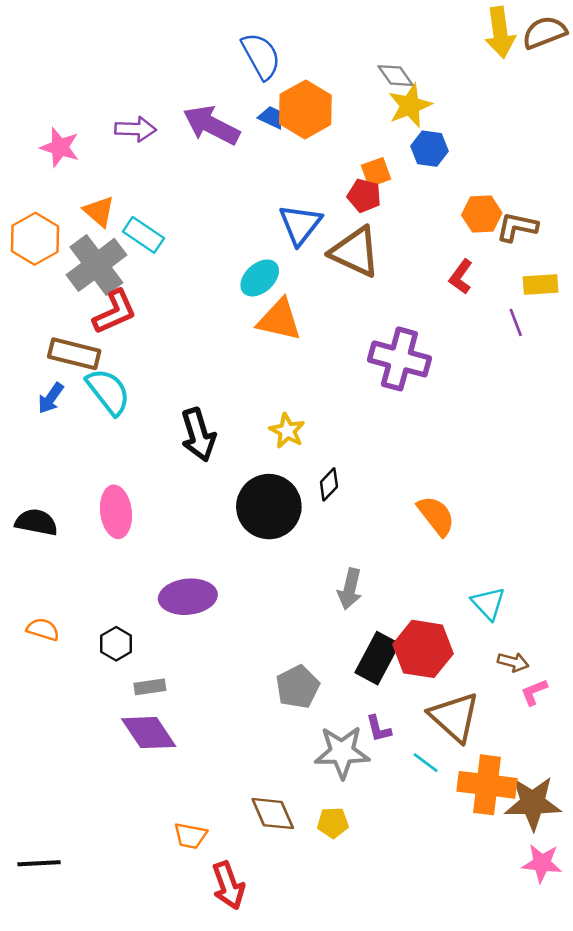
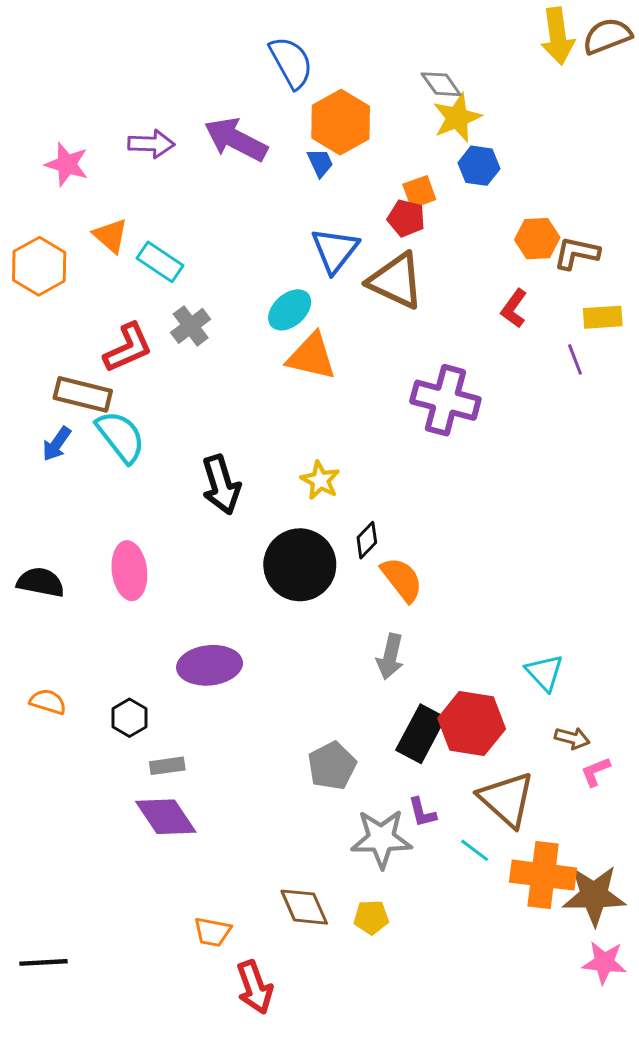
blue trapezoid: (271, 117) -> (320, 163), moved, turned 40
gray cross: (96, 265) -> (191, 326), moved, size x0.6
orange semicircle: (436, 516) -> (402, 579), moved

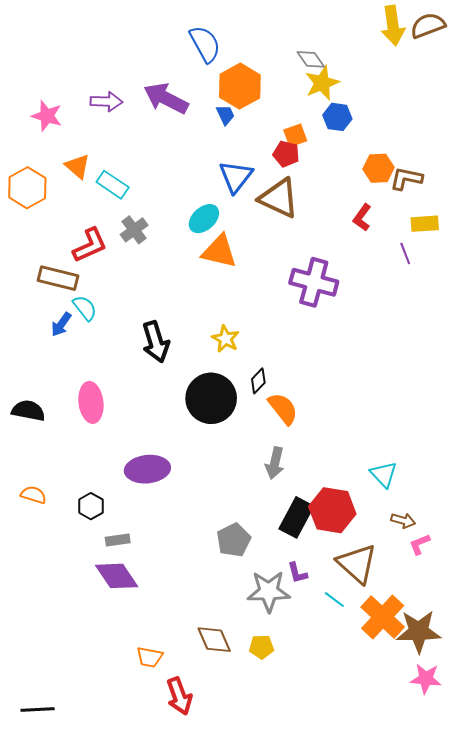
cyan semicircle: (121, 437) -> (85, 308), size x0.7
blue arrow: (57, 444) -> (61, 324), moved
orange cross: (543, 875) -> (383, 617), turned 36
black line: (43, 962) -> (38, 709), moved

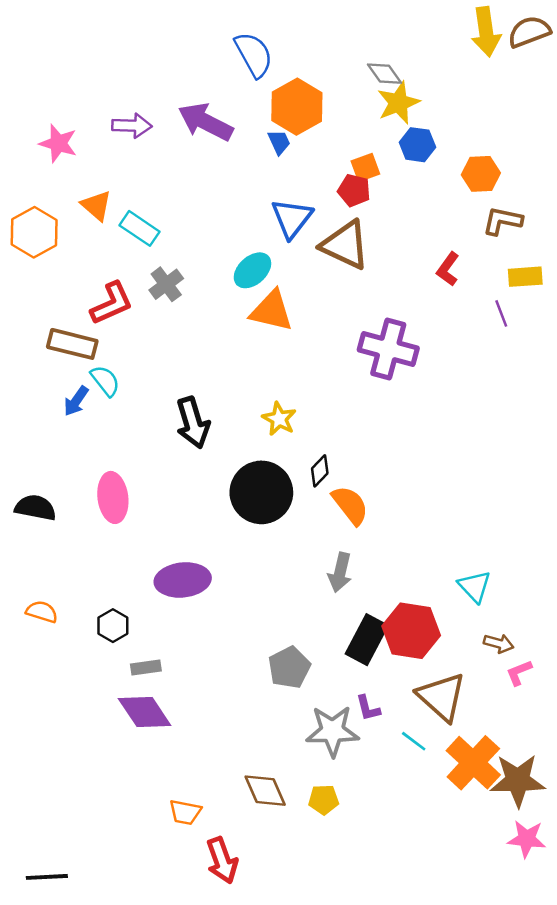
orange hexagon: (379, 168) -> (481, 174), moved

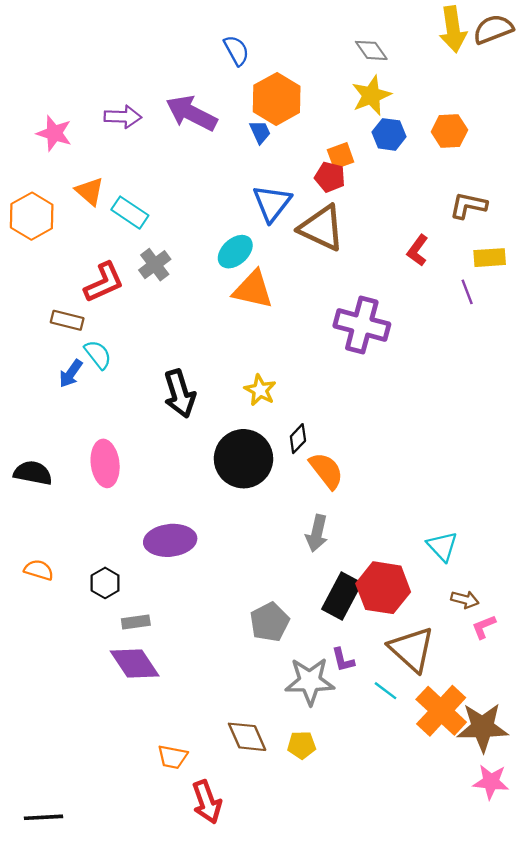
blue semicircle: (254, 55) -> (236, 50), size x0.7
gray diamond: (384, 74) -> (371, 50), moved
orange hexagon: (481, 174) -> (449, 131), moved
brown rectangle: (72, 344) -> (67, 320), size x0.7

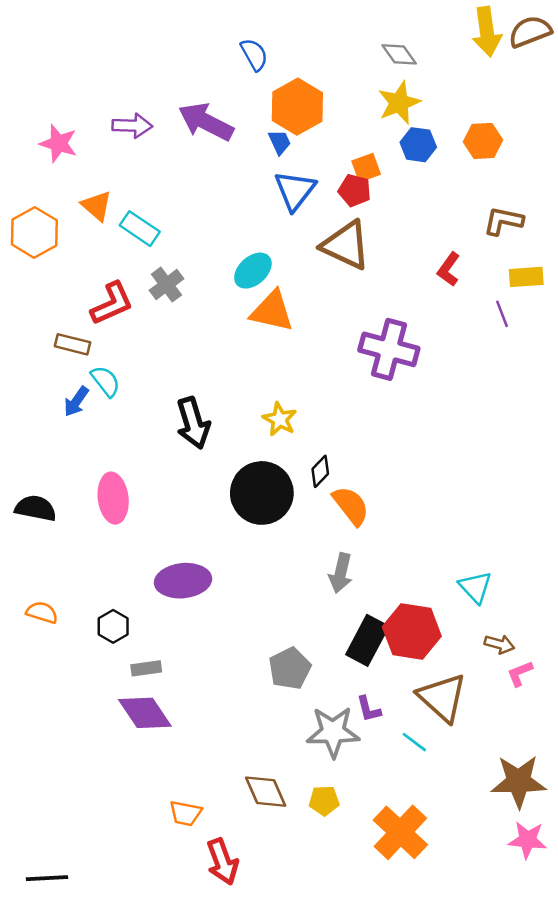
blue triangle: (272, 203) -> (295, 190), moved
orange cross: (441, 711) -> (400, 832), moved

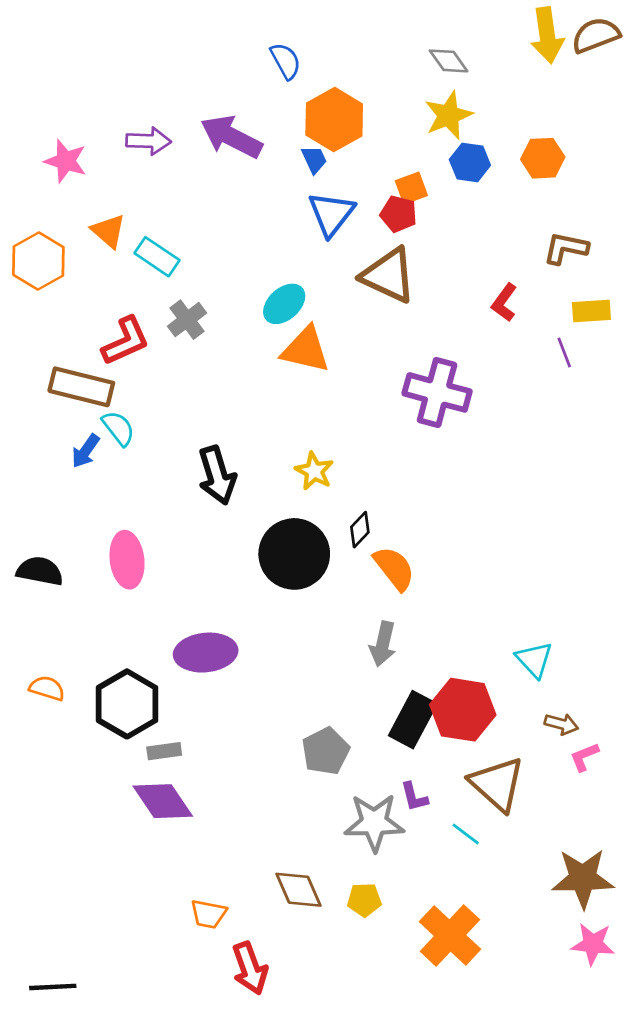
brown rectangle: (72, 344) -> (81, 387), size x1.6
black hexagon: (113, 626) -> (127, 704), size x1.8

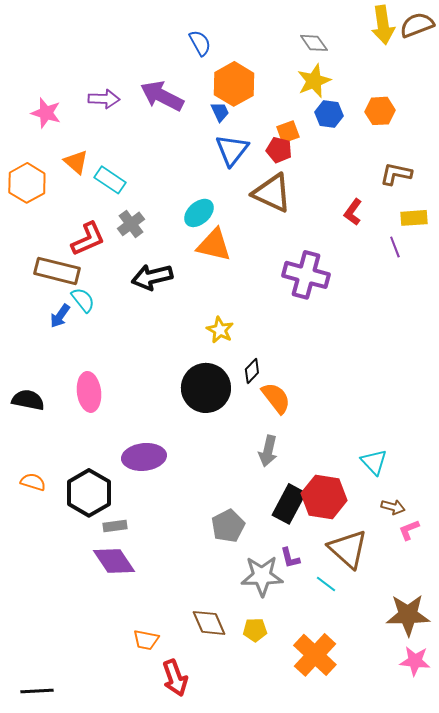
black arrow: (217, 475) -> (152, 277), moved, turned 93

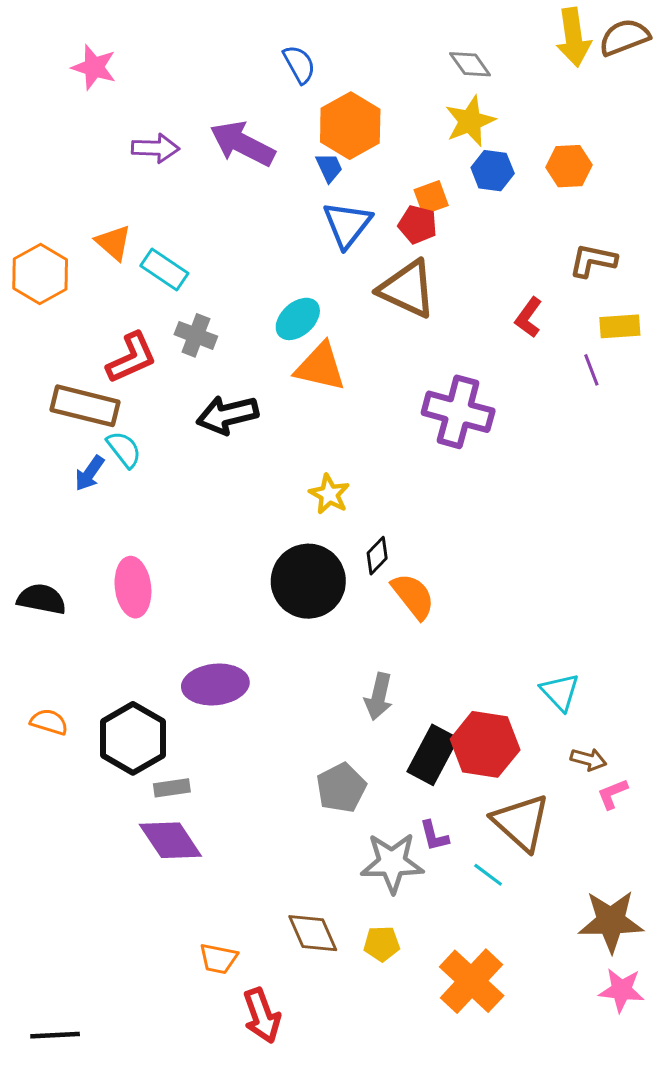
pink star: (46, 113) -> (94, 67), moved
gray cross: (131, 224) -> (196, 335), turned -32
gray arrow: (268, 451) -> (379, 696), moved

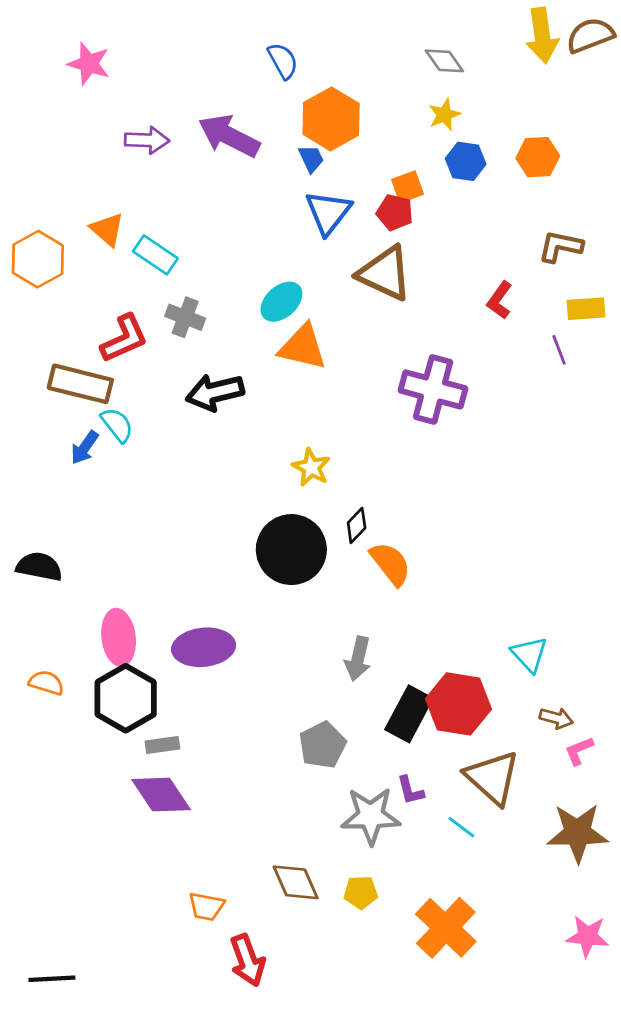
yellow star: (470, 121) -> (444, 115), size x0.7
pink ellipse: (133, 587) -> (119, 637), moved
brown star: (611, 921) -> (577, 833), moved

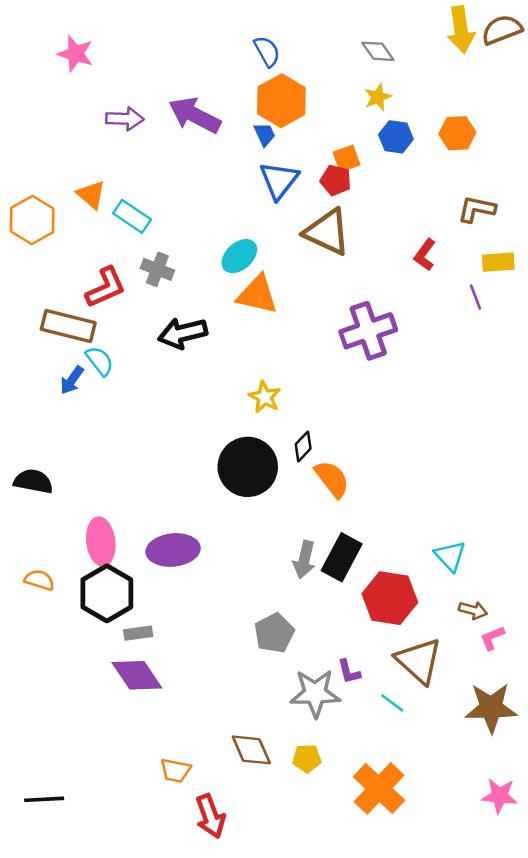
blue semicircle: (283, 61) -> (267, 51), moved
purple cross: (433, 389) -> (368, 331), turned -34
black rectangle: (409, 714) -> (342, 557), moved
black line: (52, 979) -> (44, 799), moved

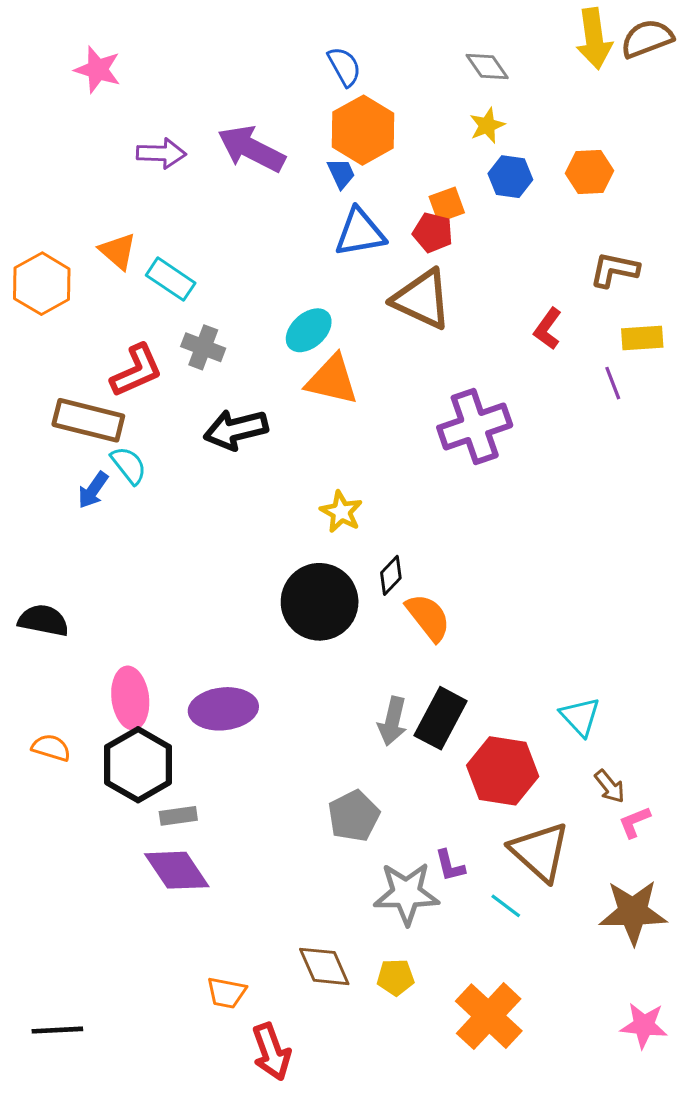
blue triangle: (279, 180) -> (360, 233), turned 42
brown arrow: (473, 610) -> (610, 786), turned 36

